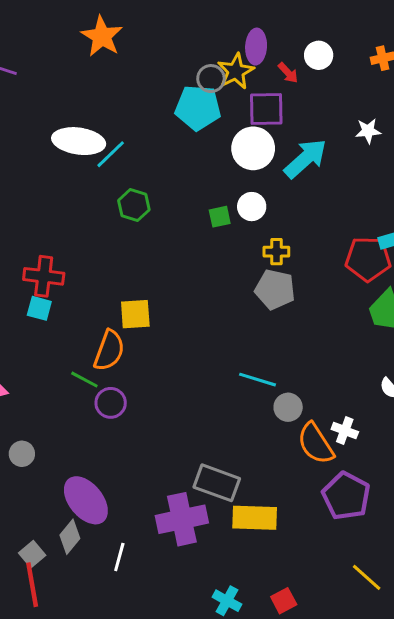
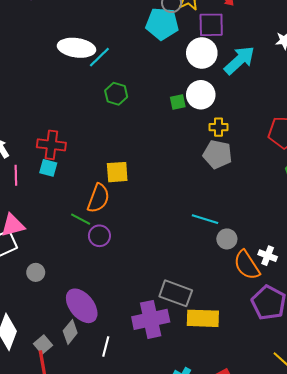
white circle: (252, 207) -> (201, 95), size x1.4

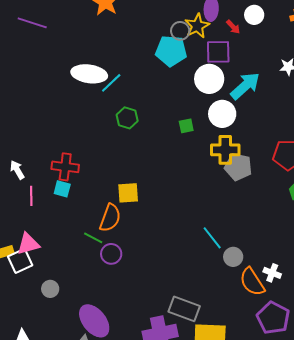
white circle: (201, 95) -> (222, 114), moved
yellow cross: (219, 127) -> (225, 150), size x1.6
gray pentagon: (217, 154) -> (238, 167), moved
cyan line: (205, 219) -> (212, 238), turned 35

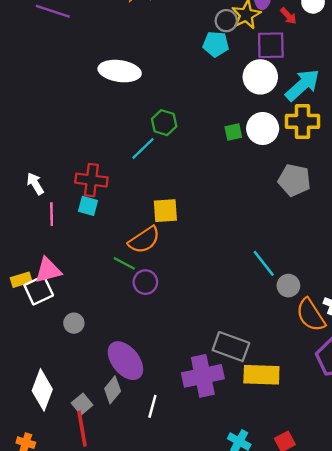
cyan pentagon: (171, 51) -> (216, 44), size x0.7
cyan line: (111, 83) -> (143, 148), moved
white circle: (222, 114) -> (263, 128), moved
yellow cross: (225, 150) -> (302, 121), moved
orange semicircle: (110, 218) -> (144, 240), turned 36

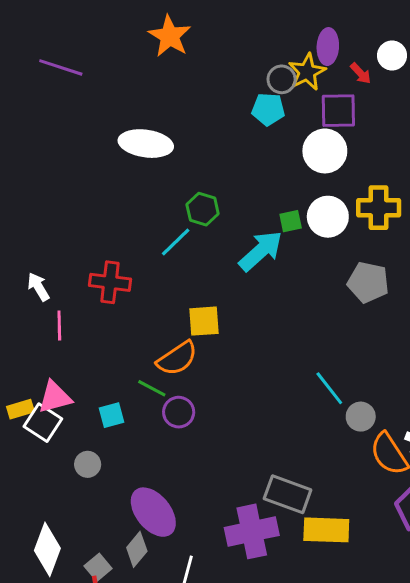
cyan arrow: (302, 85) -> (261, 251), moved
cyan square: (88, 206) -> (111, 415), moved, turned -30
white square: (39, 290) -> (43, 423), turned -32

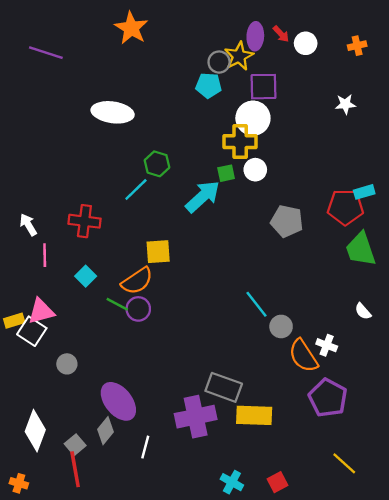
red arrow: (361, 73) -> (281, 34), moved
yellow cross: (379, 208) -> (240, 142), moved
white circle: (328, 217) -> (255, 170), size x0.7
purple circle: (179, 412) -> (138, 309), moved
cyan square: (111, 415) -> (86, 276), moved, turned -30

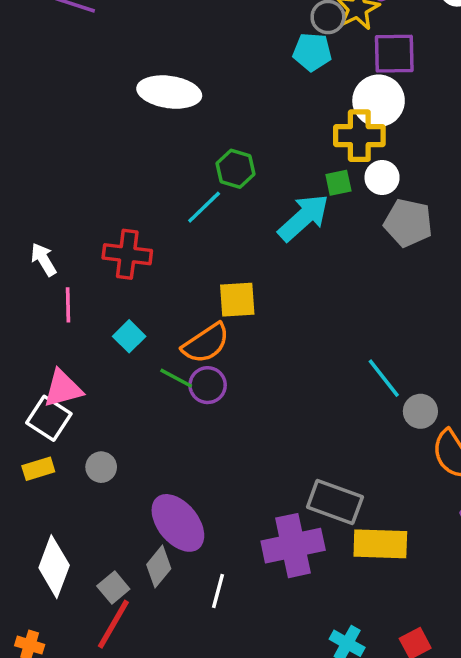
gray pentagon: (287, 221) -> (408, 223), moved
yellow rectangle: (14, 321) -> (38, 469), moved
red line: (75, 469) -> (113, 624), turned 40

